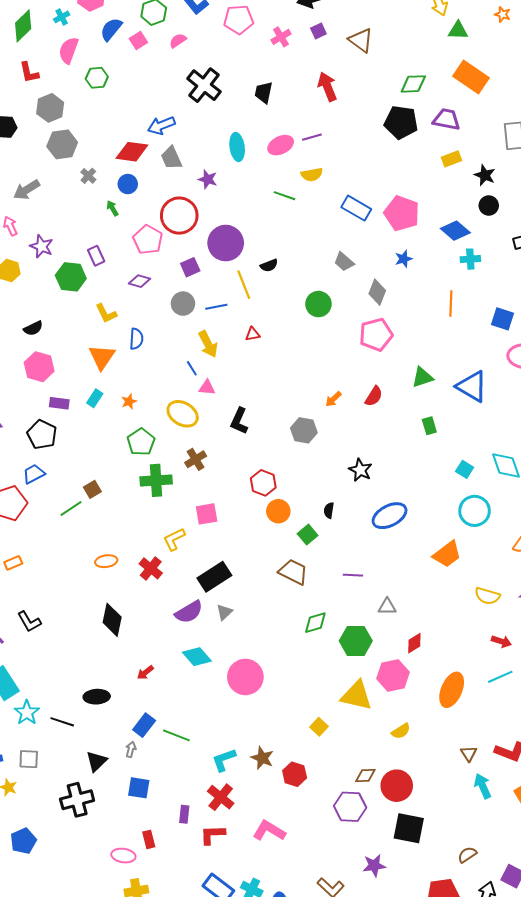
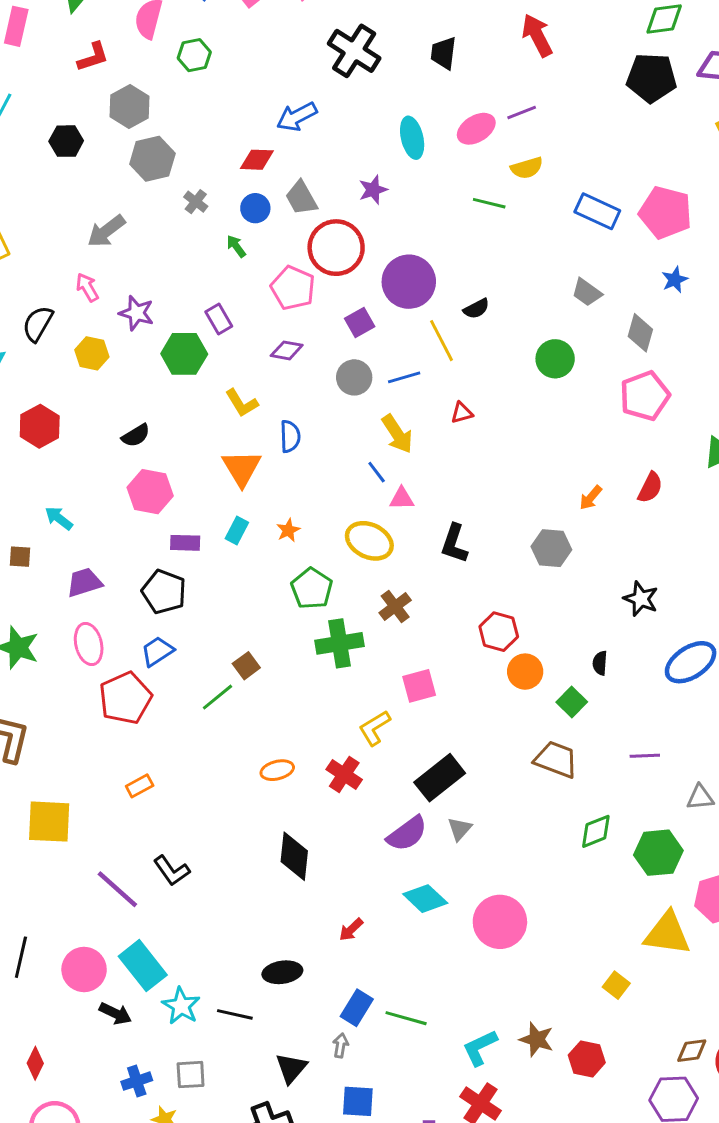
red L-shape: (29, 72) -> (93, 57), turned -90
red diamond: (132, 152) -> (257, 160), size x0.7
gray trapezoid: (171, 158) -> (301, 198), moved
purple star: (208, 179) -> (373, 190), turned -30

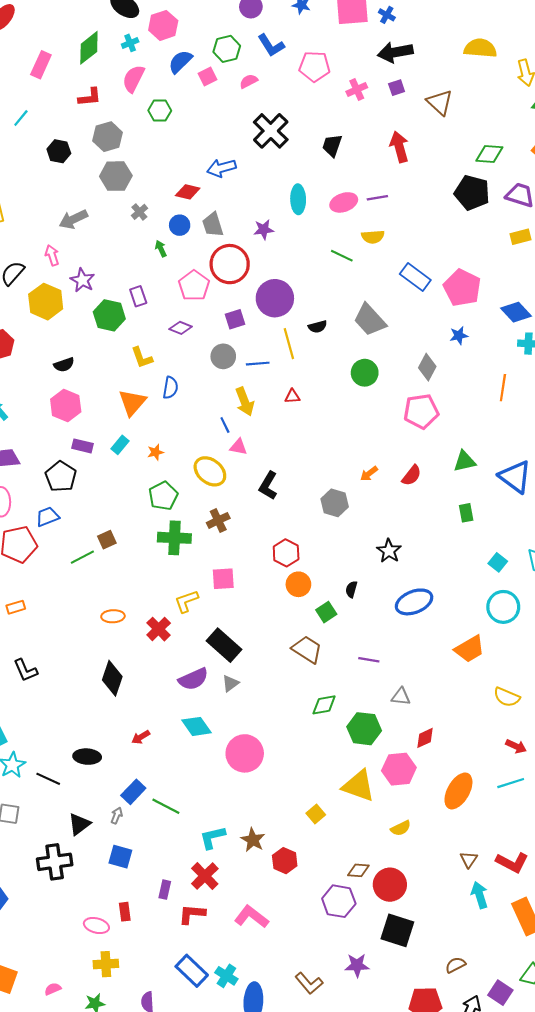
gray trapezoid: (587, 292) -> (370, 320), moved, size x1.6
yellow hexagon: (92, 353) -> (46, 302), size x1.5
black rectangle: (440, 778) -> (224, 645), turned 68

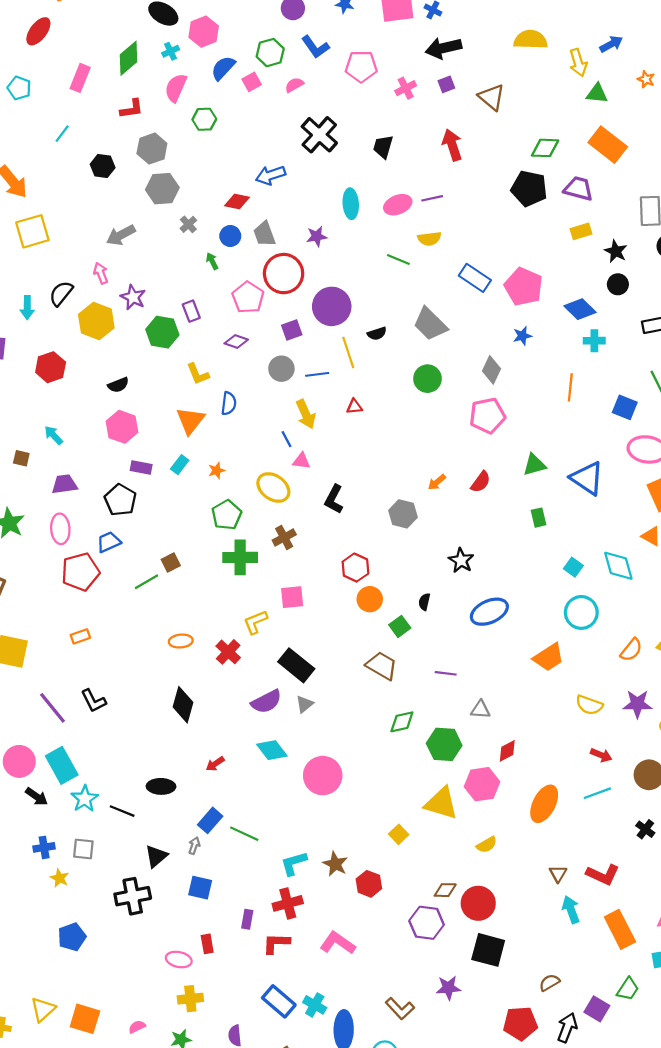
red cross: (205, 876) -> (288, 903), turned 32

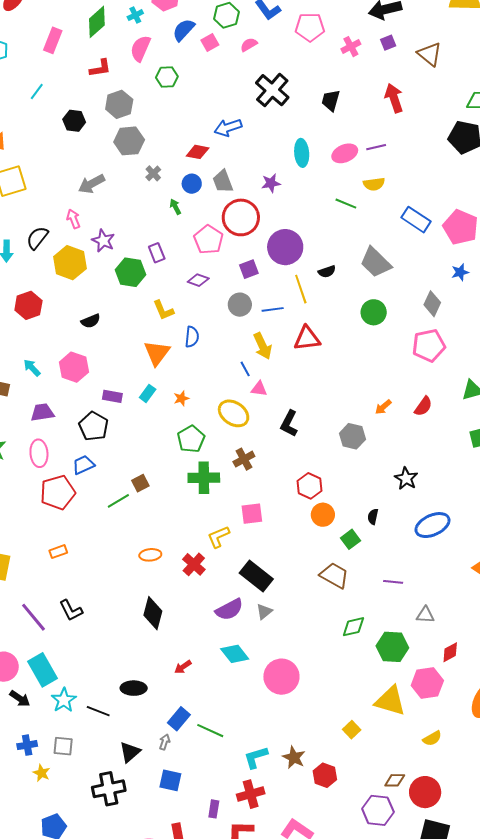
red triangle: (354, 407) -> (307, 339), size x1.8
pink hexagon: (122, 427) -> (74, 367), moved

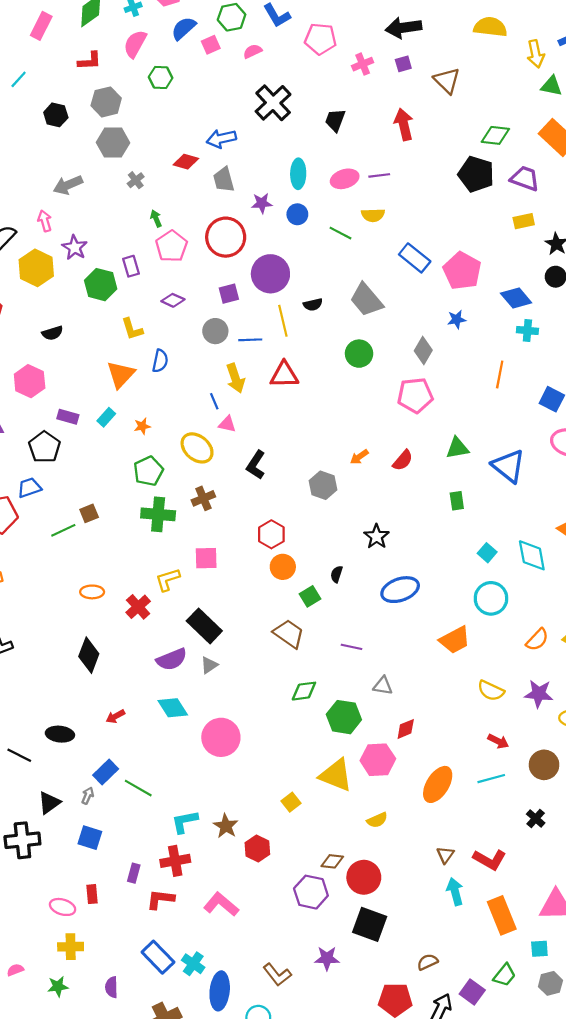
gray trapezoid: (223, 181) -> (224, 180), moved
blue circle: (192, 184) -> (297, 214), moved
pink pentagon: (209, 240) -> (172, 246), moved

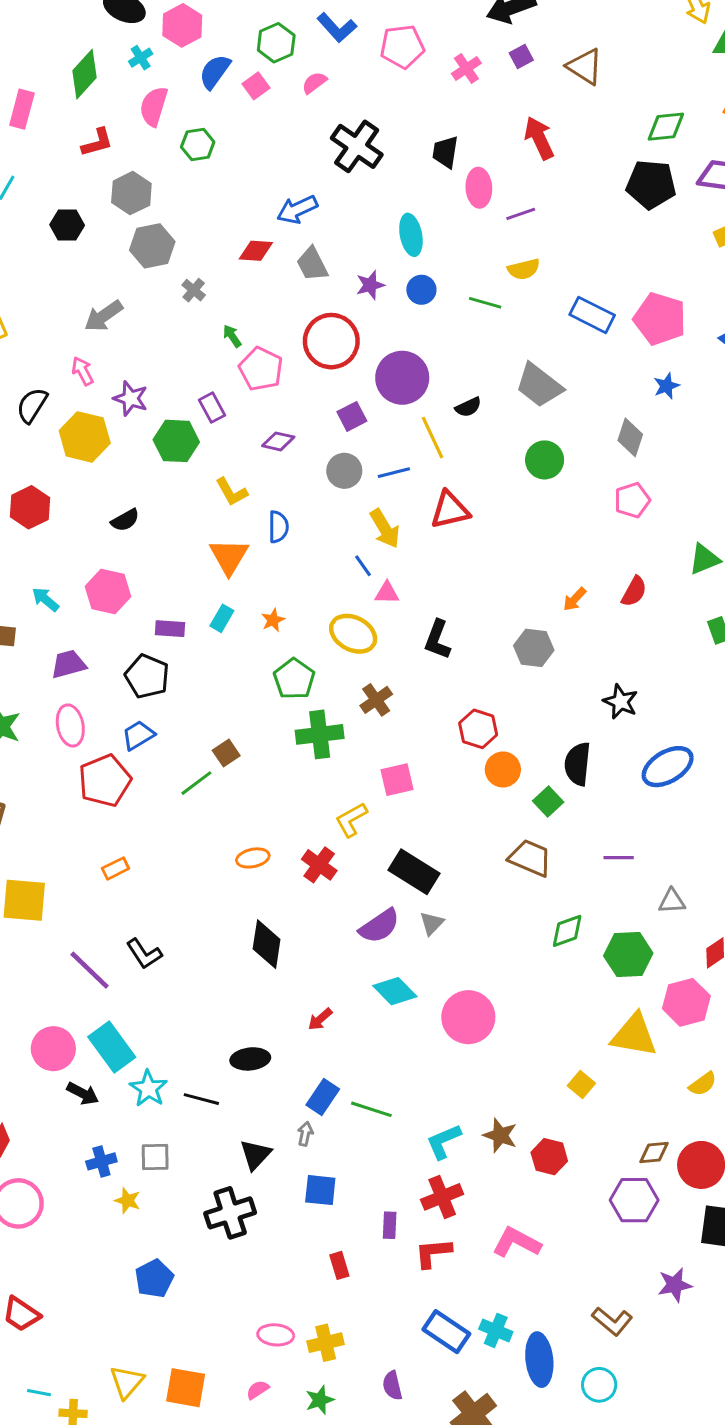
pink ellipse: (345, 179) -> (479, 188), moved, turned -64
pink pentagon: (415, 395) -> (632, 500), size x0.7
black semicircle: (337, 574) -> (578, 764), size x1.8
pink ellipse: (63, 907) -> (276, 1335), moved

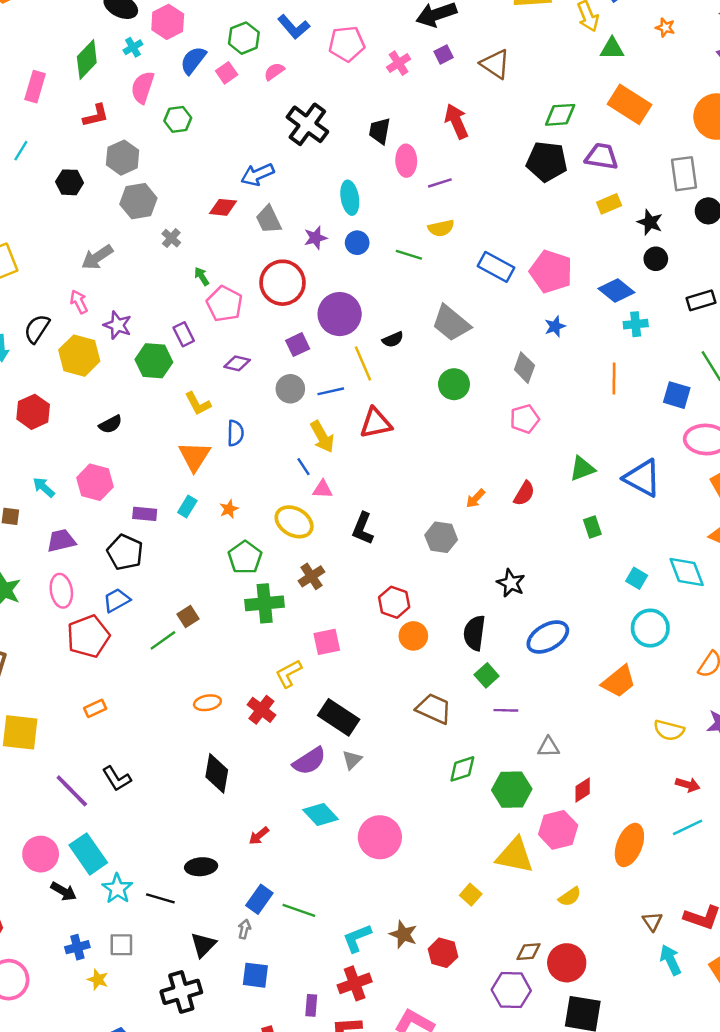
green square: (548, 802) -> (487, 675), moved

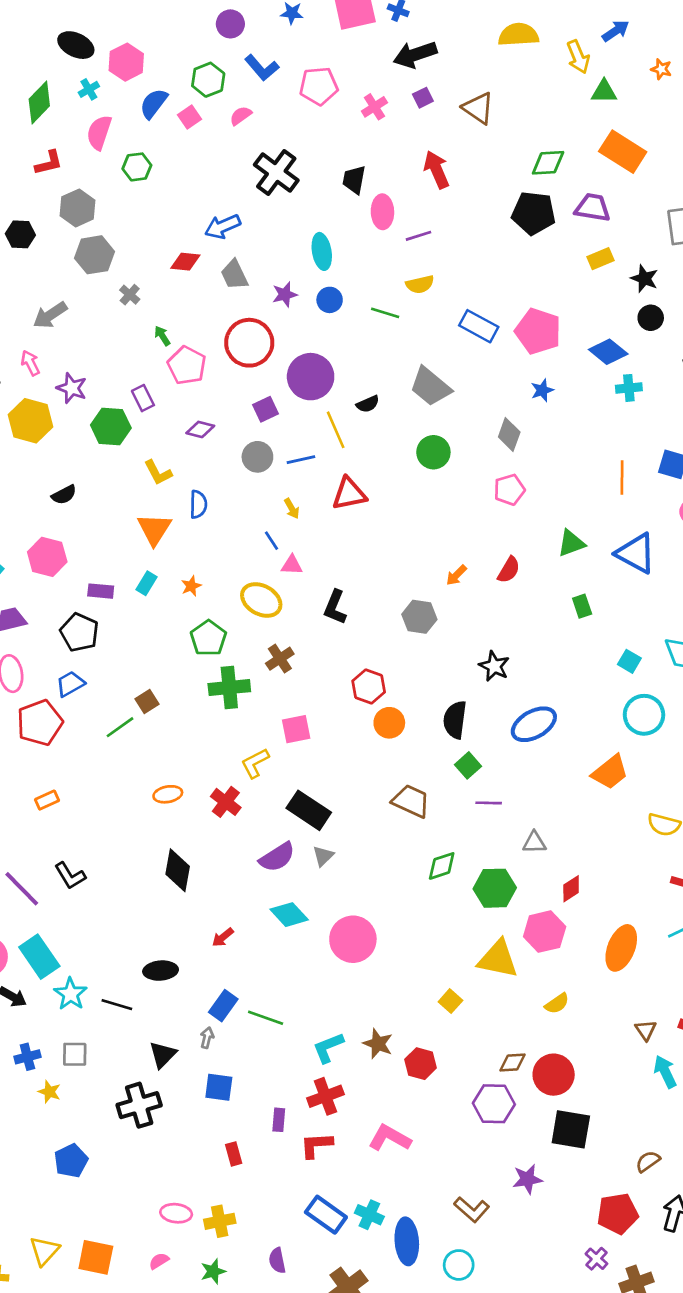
orange line: (614, 379) -> (622, 478), moved
yellow arrow: (322, 437) -> (292, 509), size x0.6

